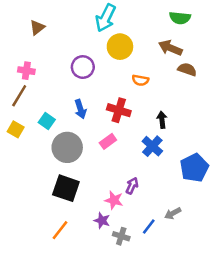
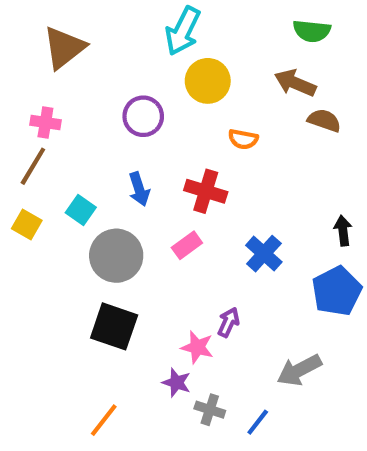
brown triangle: (37, 27) -> (64, 48), size x1.6
black arrow: (162, 120) -> (343, 231), moved
gray arrow: (173, 213) -> (299, 370), size x1.5
blue line: (149, 227) -> (258, 422), moved
orange line: (60, 230) -> (104, 420), moved

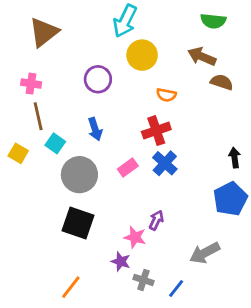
brown line: (33, 166) -> (38, 116), moved, turned -44
red cross: (206, 191) -> (156, 131), moved, turned -36
blue cross: (264, 254) -> (165, 163), moved

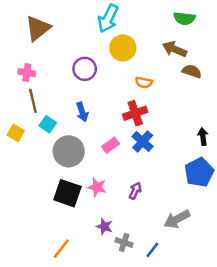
pink star: (135, 237) -> (97, 187), moved

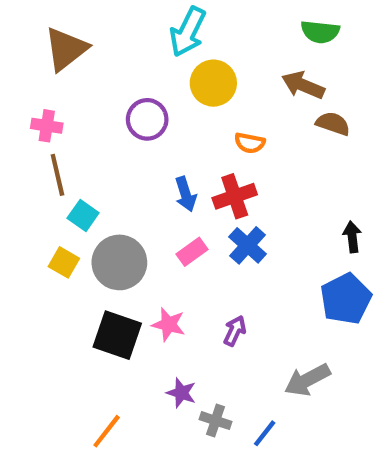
blue arrow: (82, 112) -> (186, 194), moved
yellow square: (16, 133) -> (64, 262), moved

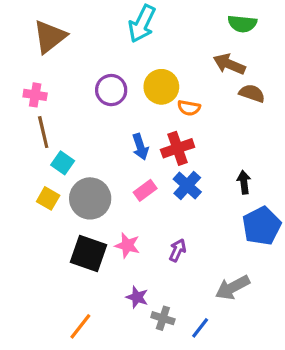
yellow circle: (213, 83) -> (161, 87), moved
black arrow: (352, 237) -> (244, 182), moved

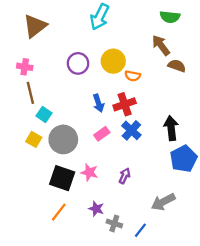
brown arrow: (229, 64) -> (161, 45), turned 30
black arrow: (244, 182) -> (171, 128), size x1.5
orange line: (80, 326) -> (59, 212), moved

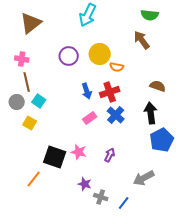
brown semicircle: (177, 66) -> (158, 86), moved
gray circle: (63, 139) -> (17, 102), moved, size x0.6
orange line: (59, 212) -> (34, 179), moved

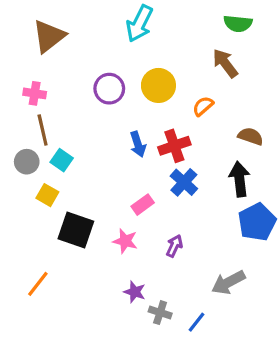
orange semicircle: (117, 67) -> (203, 106), moved, turned 128
pink rectangle: (90, 118) -> (143, 205), moved
black square: (55, 157) -> (76, 230), moved
orange line: (34, 179) -> (38, 284), moved

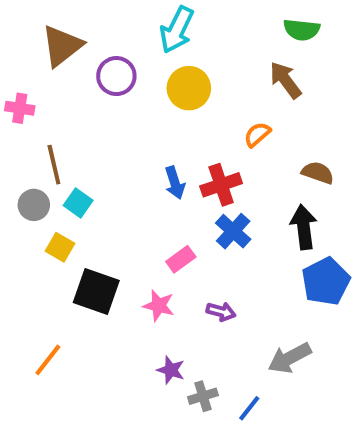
yellow circle: (158, 85) -> (189, 88), moved
purple circle: (109, 89) -> (116, 76), moved
pink cross: (35, 93) -> (20, 108), moved
purple arrow: (174, 246) -> (221, 312), turned 80
gray cross: (160, 313) -> (203, 396), turned -35

